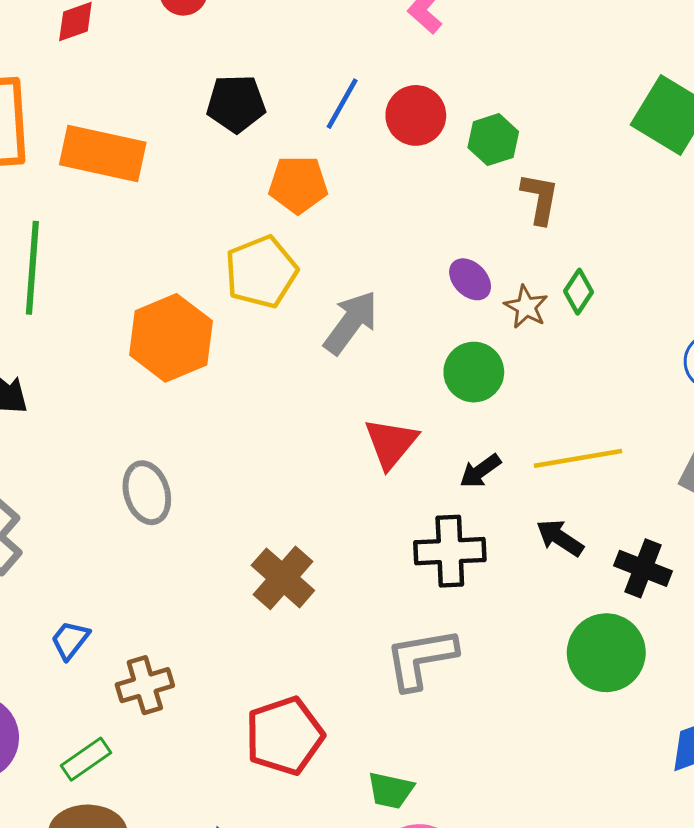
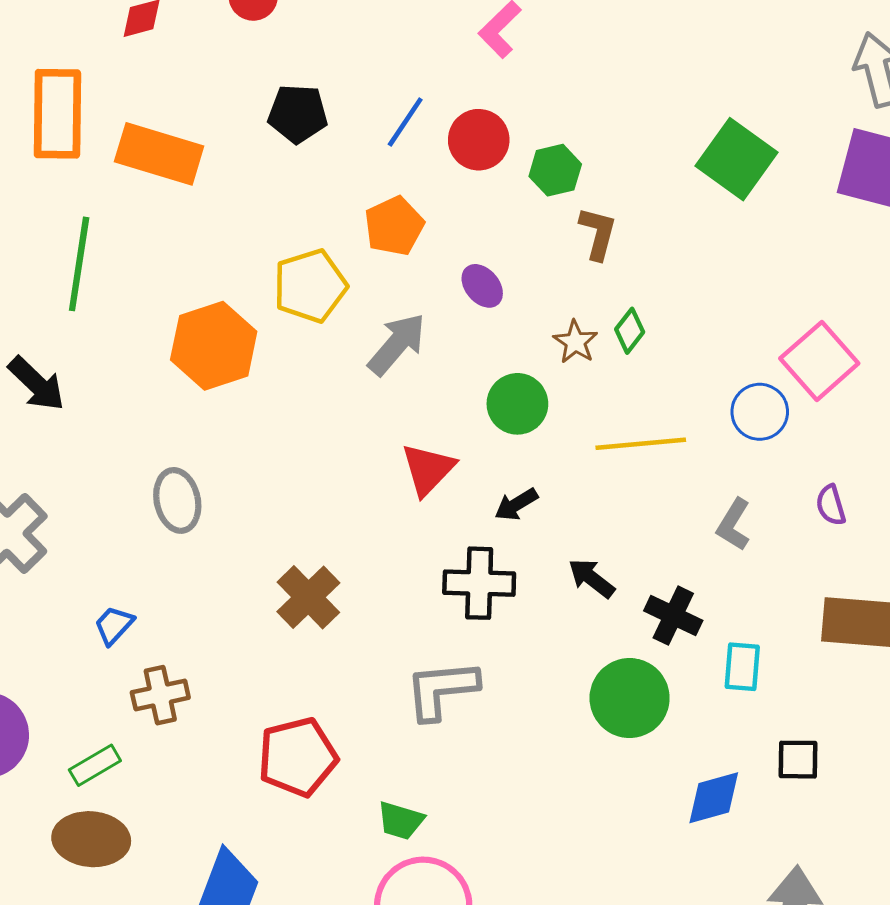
orange pentagon: (298, 184) -> (394, 226), moved, turned -30
purple ellipse: (470, 279) -> (482, 286), moved
yellow line: (578, 458) -> (641, 444), moved
blue trapezoid: (70, 640) -> (114, 625), moved

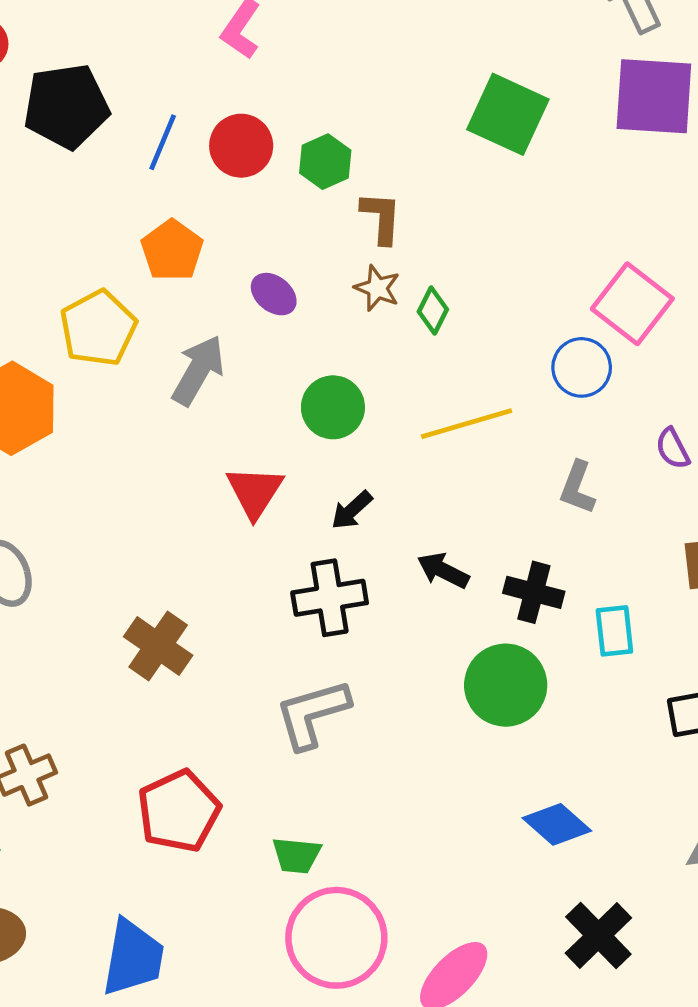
black pentagon: (298, 114) -> (66, 106), moved, size x1.4
brown star: (575, 342) -> (377, 288), moved
blue diamond: (714, 798) -> (557, 824), moved, turned 68

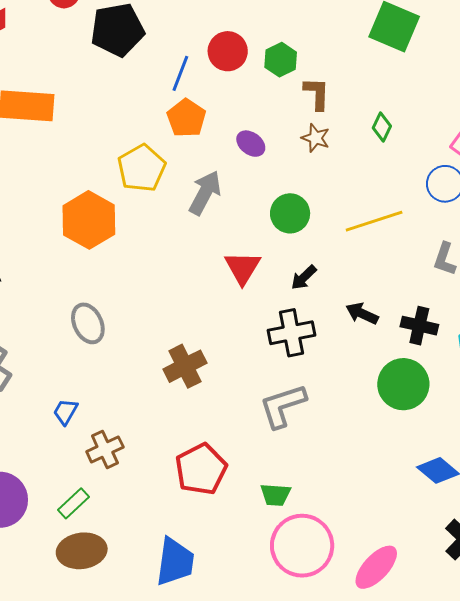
blue line: (163, 142) -> (180, 73), moved
green diamond: (433, 310) -> (382, 127), moved
brown cross: (158, 646) -> (185, 366), turned 30

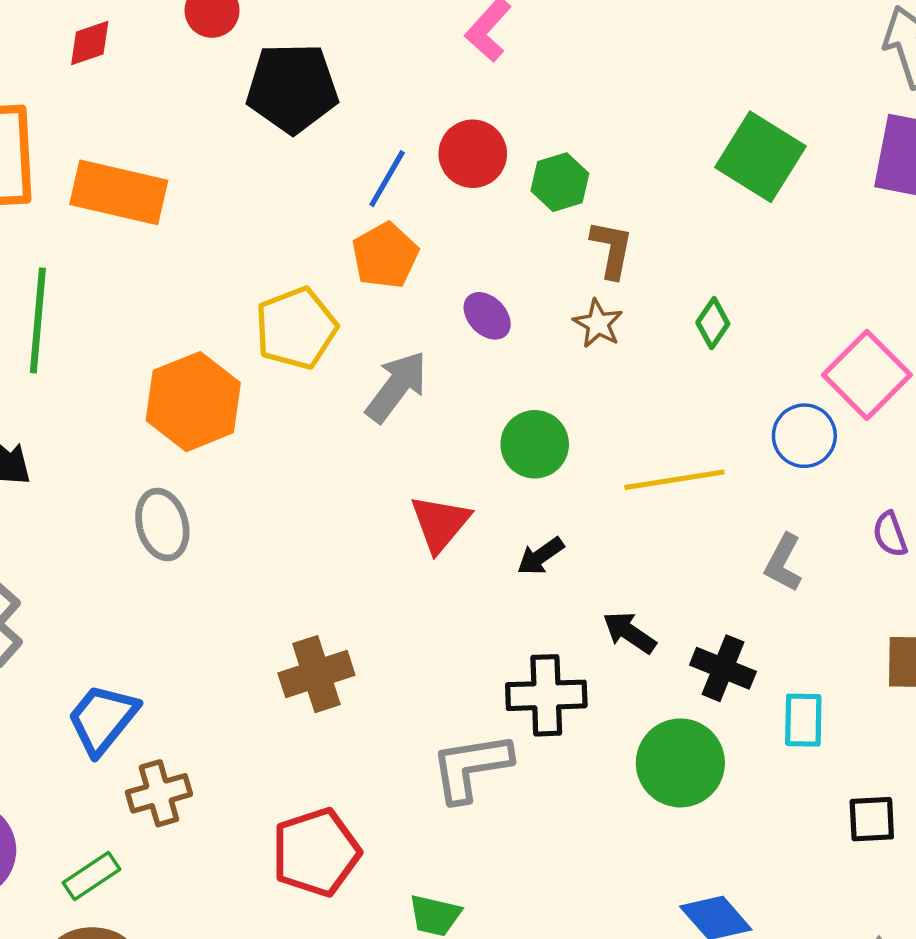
gray ellipse: (88, 323) -> (162, 524), moved
black cross: (291, 333) -> (546, 695), moved
blue trapezoid: (65, 412) -> (102, 719), size x1.6

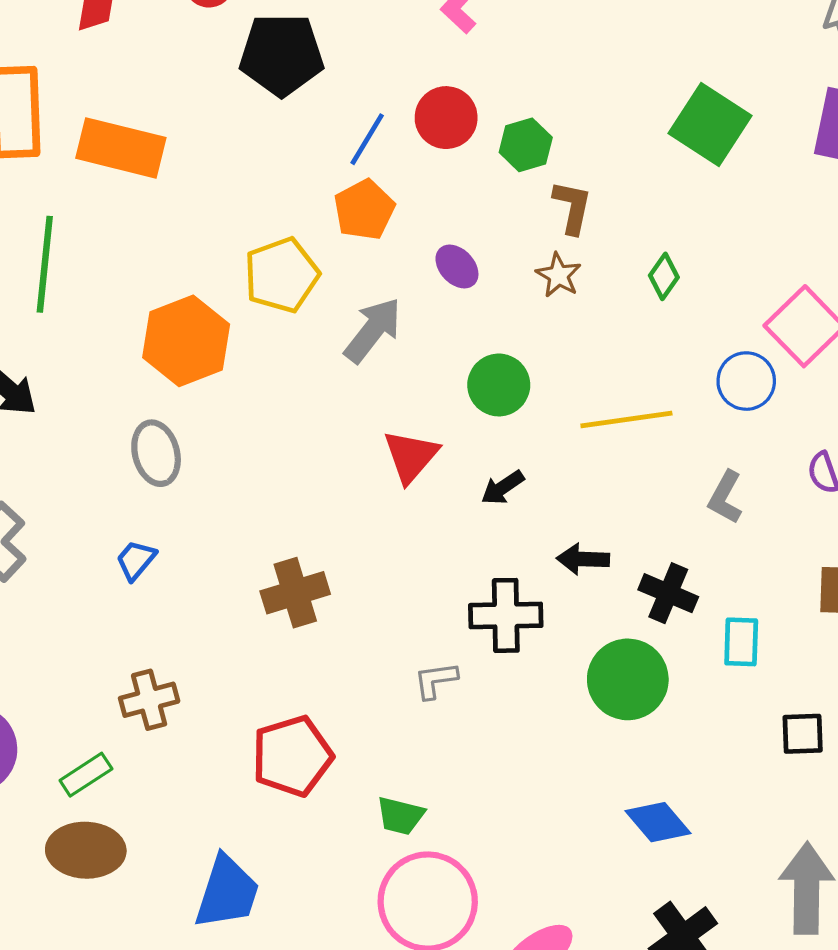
black arrow: (629, 633) -> (583, 559), turned -33
blue trapezoid: (102, 719) -> (136, 560), moved, size x0.6
gray L-shape: (471, 767) -> (436, 680), size x0.6

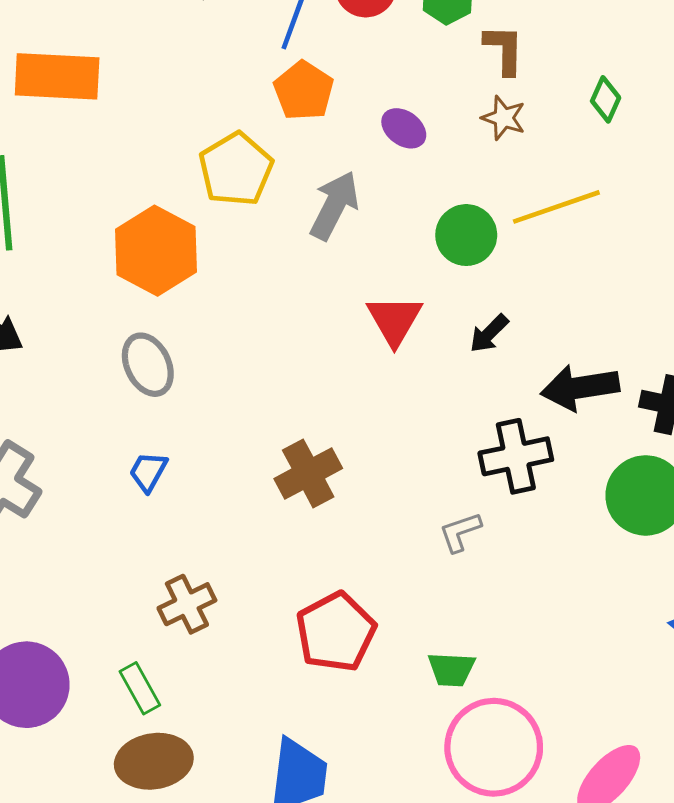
yellow line: (626, 420) -> (556, 207), moved
black arrow: (583, 559) -> (580, 388), size x1.5
green rectangle: (86, 775) -> (140, 688), turned -75

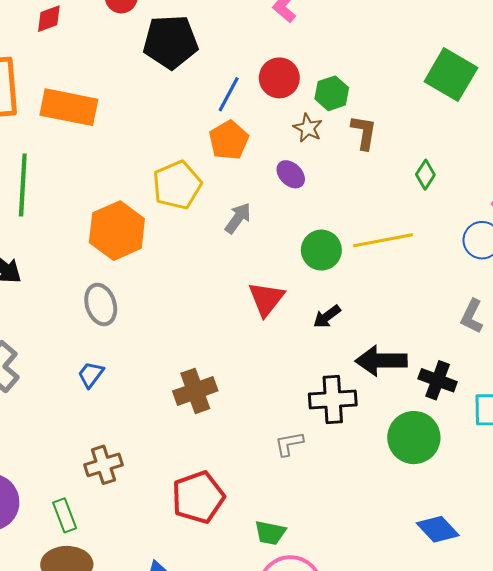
brown star: (504, 118) -> (308, 128), moved
gray arrow: (334, 205) -> (238, 218), size x0.7

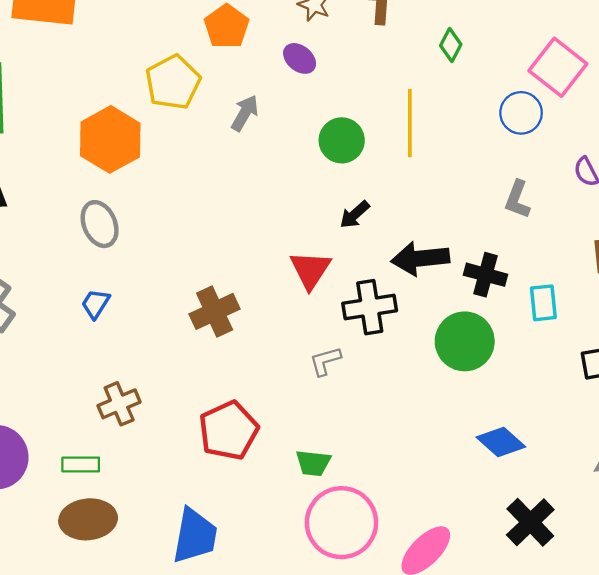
yellow line: (383, 240) -> (410, 123), turned -74
red triangle: (266, 299) -> (310, 270), moved
green rectangle: (65, 515) -> (81, 464), turned -64

